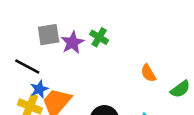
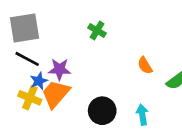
gray square: (49, 35) -> (25, 28), moved, size x1.4
purple star: (72, 43) -> (60, 69), moved, turned 30

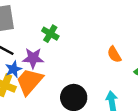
green cross: (97, 30) -> (50, 34), moved

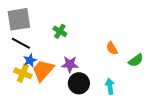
purple star: (33, 58) -> (70, 64), moved

